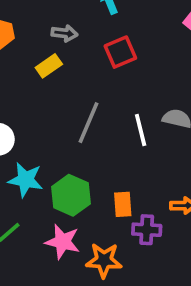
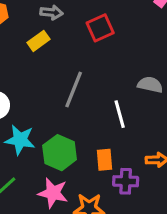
white line: (141, 130) -> (120, 114), moved

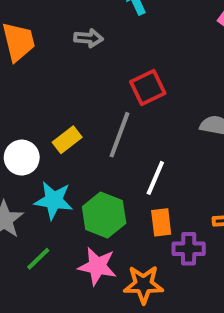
red square: (100, 28) -> (148, 88), moved
yellow rectangle: (38, 41) -> (67, 140), moved
white line: (120, 114) -> (155, 178), moved, turned 40

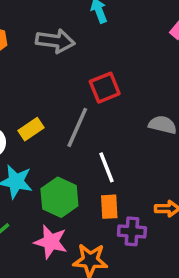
gray arrow: (89, 38) -> (55, 41), size x1.5
white line: (155, 178) -> (106, 167), turned -48

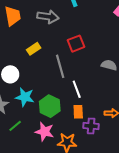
gray line: (77, 127) -> (60, 66), turned -40
yellow rectangle: (31, 129) -> (34, 49), moved

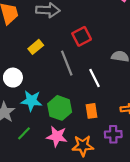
white line: (77, 89) -> (95, 78), moved
purple cross: (91, 126) -> (113, 134), moved

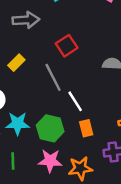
white line: (95, 78) -> (75, 101), moved
green line: (24, 133) -> (13, 161), turned -40

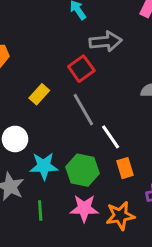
gray arrow: (26, 20) -> (106, 41), moved
red square: (67, 46) -> (81, 69), moved

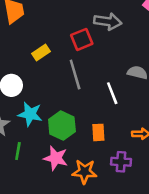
white line: (111, 137) -> (112, 93), moved

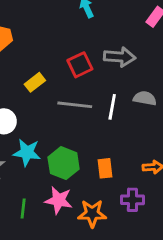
gray arrow: (108, 21) -> (120, 57), moved
gray line: (75, 75) -> (75, 105), turned -64
white line: (112, 93) -> (112, 107), moved, turned 35
green line: (18, 151) -> (23, 209), moved

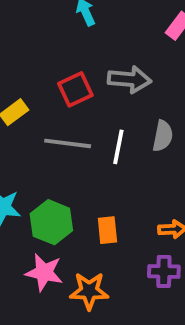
gray semicircle: (145, 98) -> (163, 136), turned 90
purple cross: (132, 200) -> (164, 271), moved

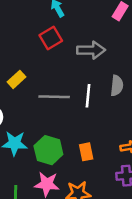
red square: (75, 89) -> (51, 38), moved

